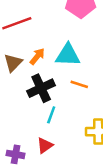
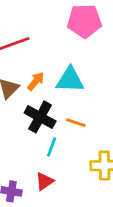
orange line: (79, 84) -> (76, 123), moved
black cross: (41, 88) -> (40, 117), turned -36

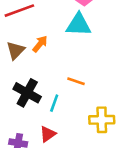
cyan triangle: (70, 80) -> (79, 25), moved
black cross: (40, 117) -> (27, 93), moved

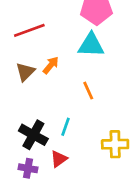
orange line: (76, 81) -> (88, 91), moved, turned 48
black cross: (27, 93) -> (33, 135), moved

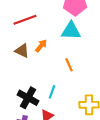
brown triangle: (25, 72) -> (22, 51), turned -49

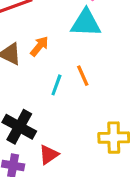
cyan line: (52, 92) -> (56, 85), moved

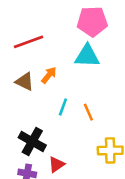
orange line: (83, 76) -> (88, 112), moved

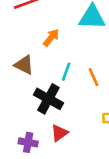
brown triangle: (25, 81) -> (24, 65), moved
black cross: (32, 141) -> (48, 99), moved

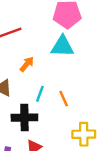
black cross: (48, 99) -> (24, 118), turned -30

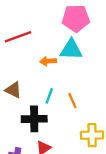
orange arrow: (27, 64) -> (48, 61), moved, turned -133

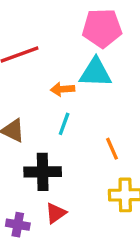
cyan line: (49, 96) -> (64, 124), moved
orange line: (72, 100) -> (112, 149), moved

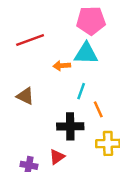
cyan line: (64, 124) -> (81, 91), moved
black cross: (43, 172) -> (70, 126), moved

